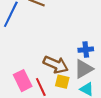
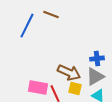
pink rectangle: (23, 81) -> (38, 88), turned -54

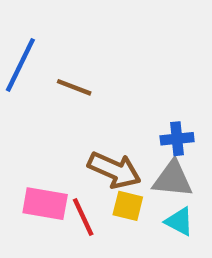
brown line: (51, 15) -> (74, 87), moved
gray triangle: (95, 77) -> (173, 179), turned 36

